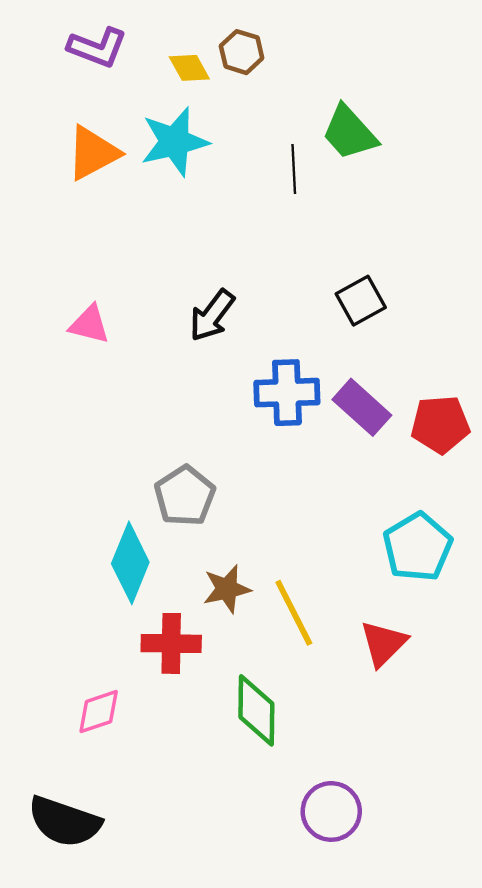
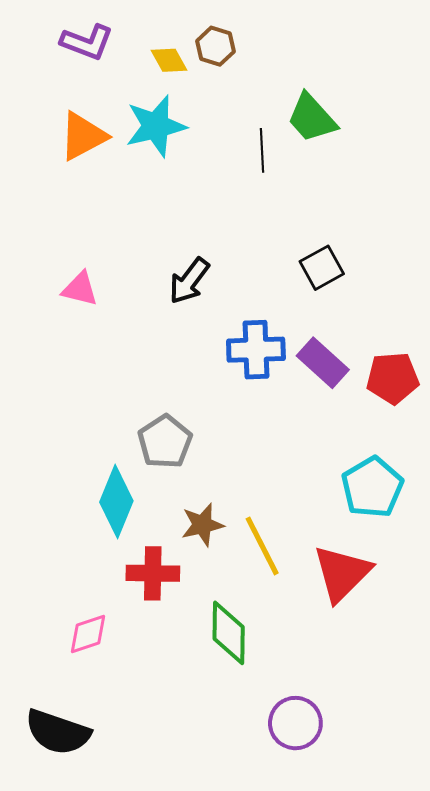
red triangle: (383, 643) -> (342, 573), size x1.4

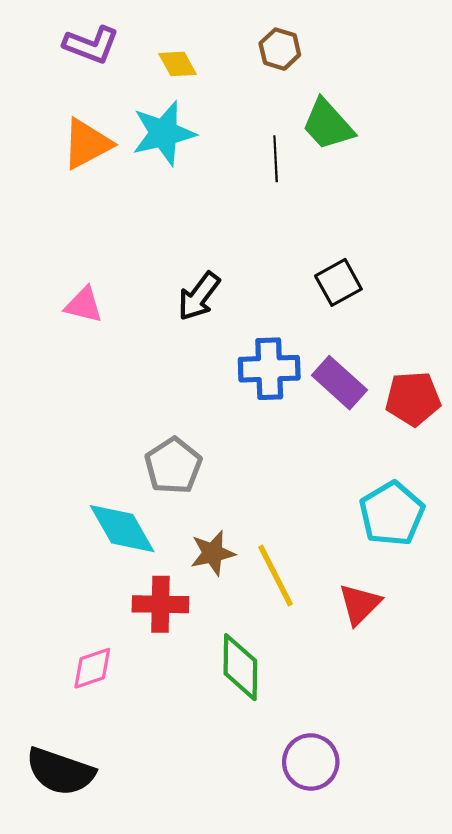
brown hexagon: (216, 46) -> (280, 49), moved
cyan diamond: (116, 501) -> (122, 529), turned -52
red triangle: (342, 573) -> (360, 604), size x0.7

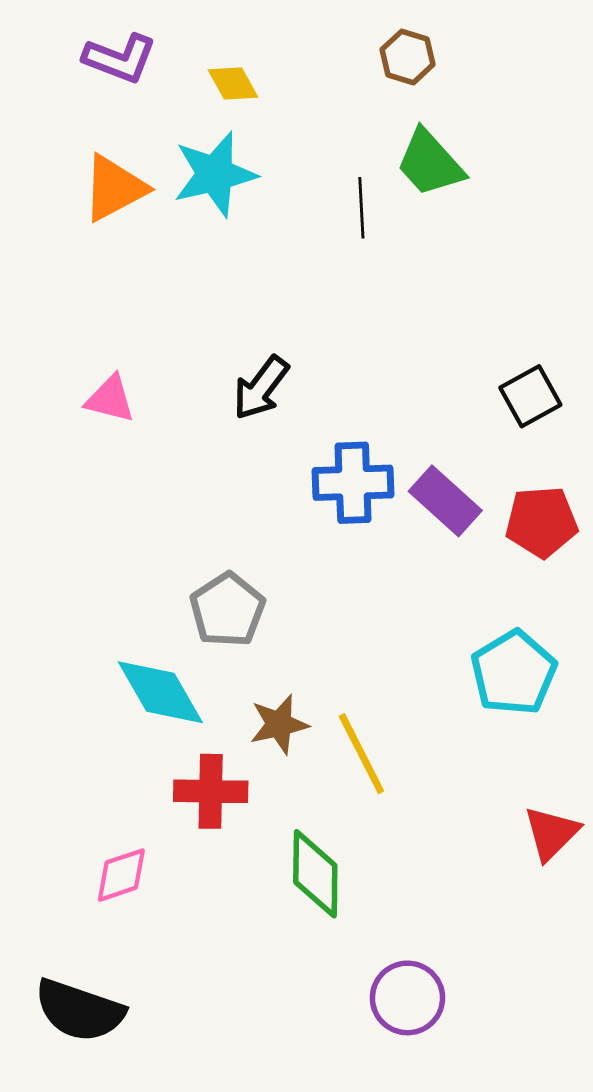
brown hexagon: (280, 49) -> (407, 57), moved
black square: (338, 282) -> (530, 396), moved
red triangle: (360, 604) -> (551, 833), moved

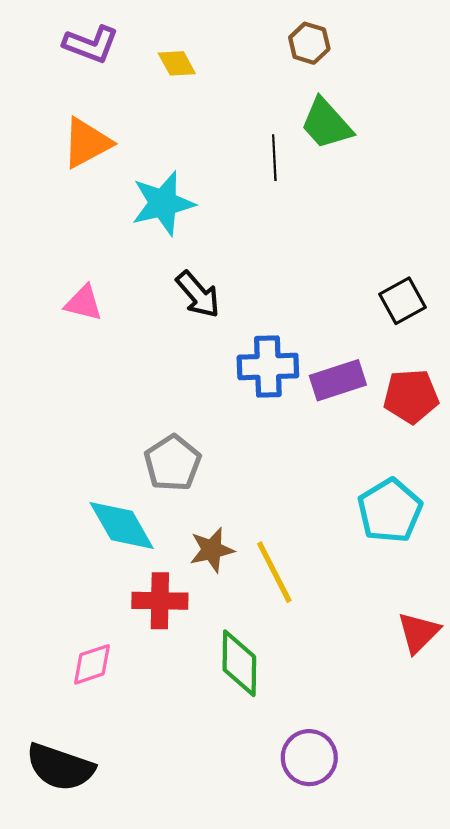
cyan star: (215, 174) -> (163, 203), moved
black arrow: (261, 388) -> (198, 294), turned -78
purple rectangle: (445, 501) -> (338, 380), turned -60

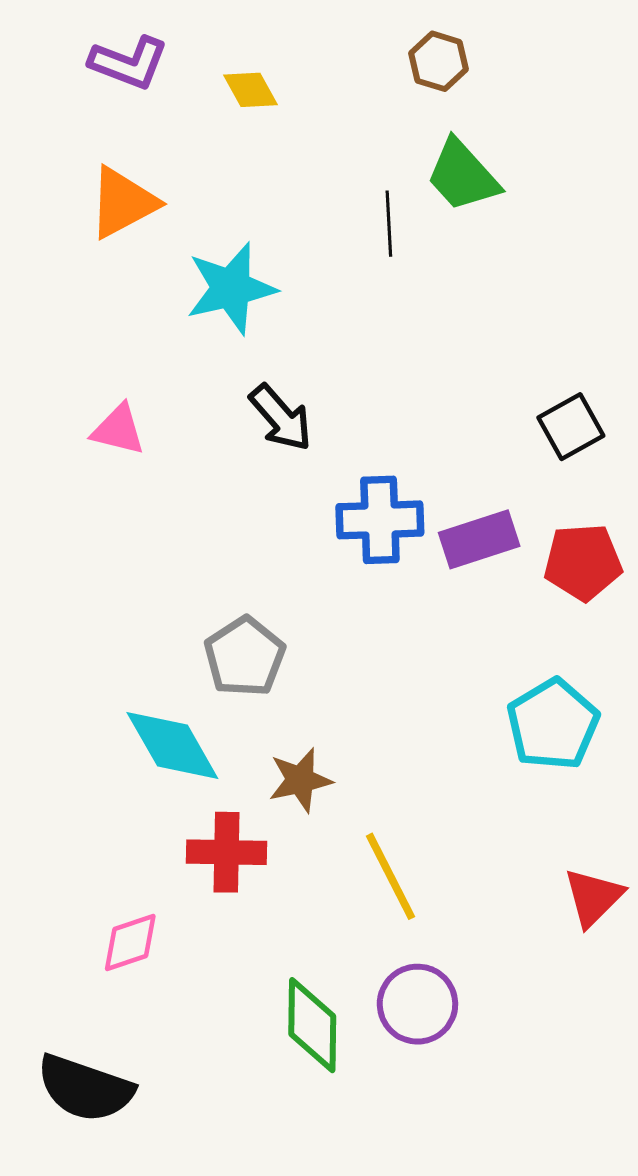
yellow line: (274, 572) -> (390, 876), moved
green diamond: (239, 663) -> (312, 1025), moved
purple circle: (309, 758) -> (417, 1004), moved

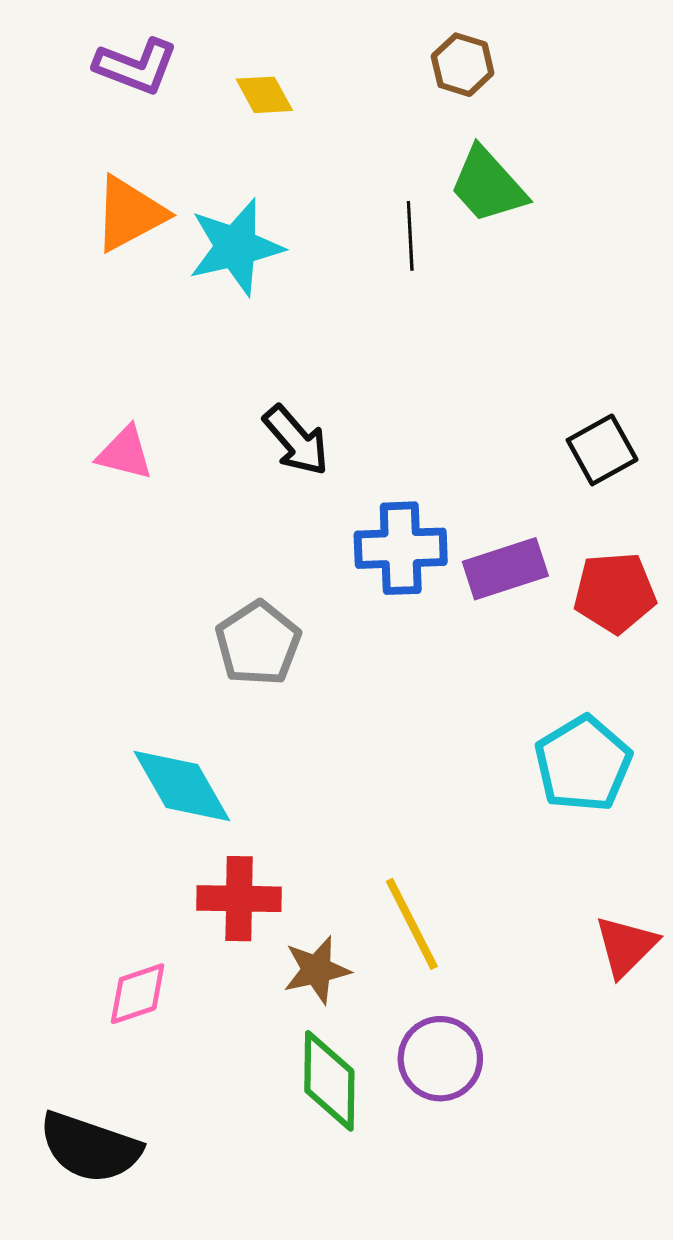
cyan star: (231, 288) -> (236, 247), moved
gray pentagon: (245, 657) -> (258, 643), moved
brown star: (300, 780) -> (317, 970), moved

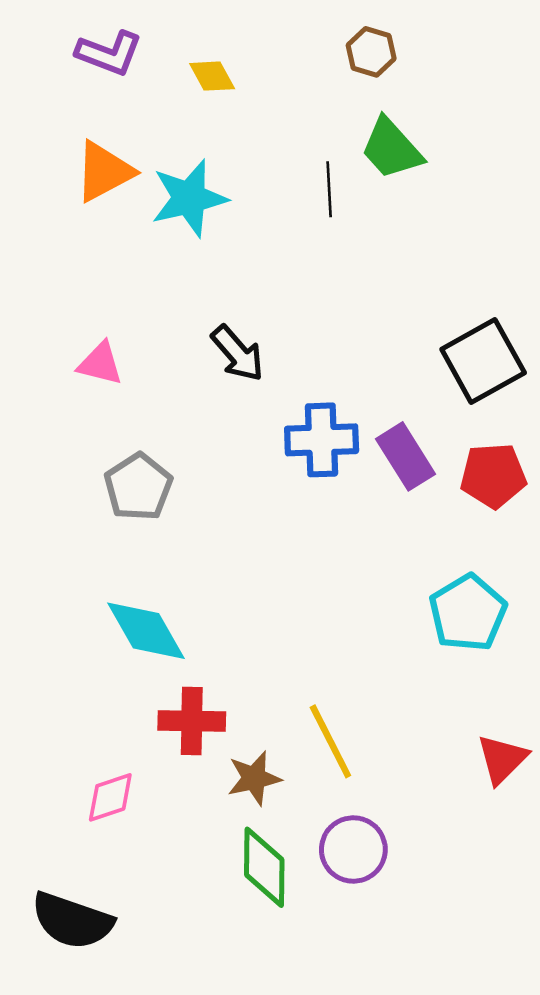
black square: (602, 450) -> (483, 361), size x1.5
purple rectangle: (505, 569) -> (405, 456), turned 76
gray pentagon: (258, 643) -> (138, 487), moved

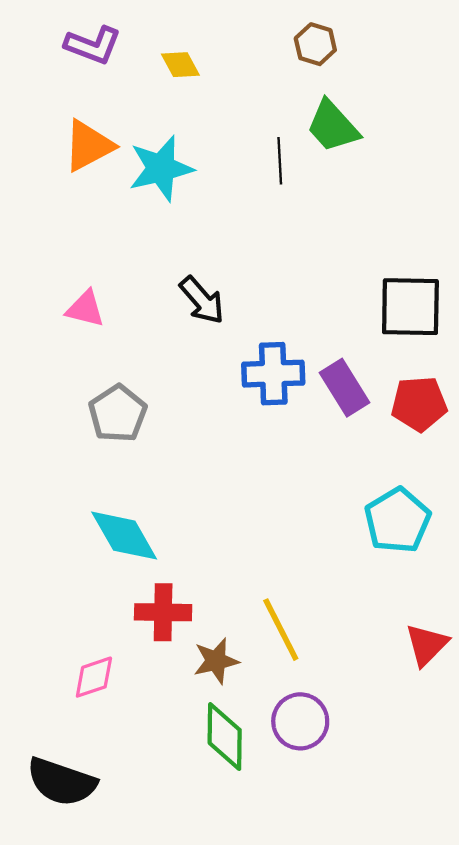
black square: (483, 361) -> (410, 307), turned 30

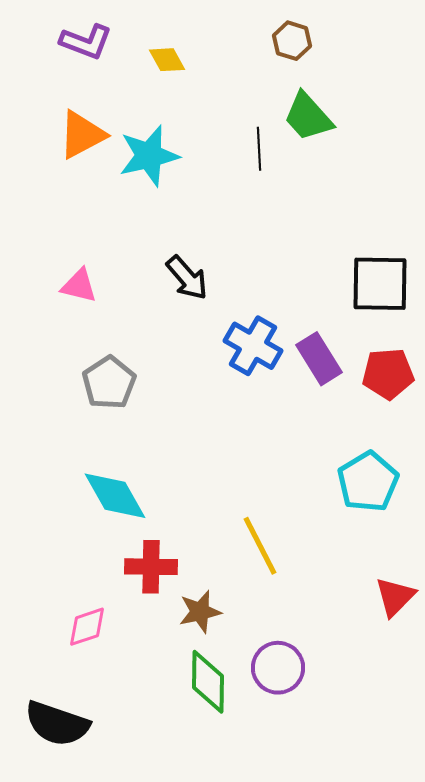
blue cross: (273, 374) -> (253, 346), turned 32
yellow line: (281, 630) -> (260, 546), moved

